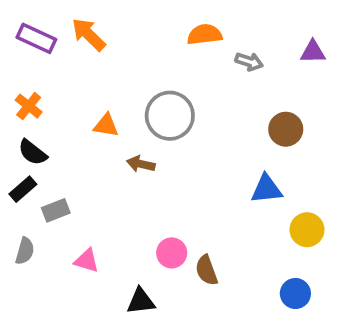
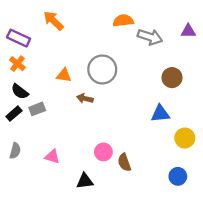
purple rectangle: (36, 38) -> (19, 38), moved
gray arrow: (249, 62) -> (150, 37), size x1.5
gray rectangle: (56, 210) -> (37, 109), moved

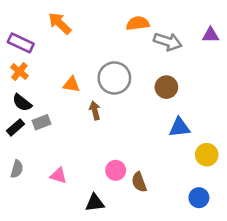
brown circle: (172, 78) -> (166, 87), moved
brown arrow: (85, 98) -> (95, 110), turned 63

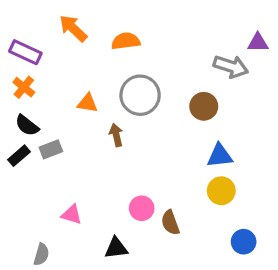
orange semicircle: (138, 23) -> (126, 41), moved
gray arrow: (168, 42) -> (231, 67), moved
yellow circle: (207, 155) -> (221, 191), moved
gray semicircle: (17, 169) -> (41, 254), moved

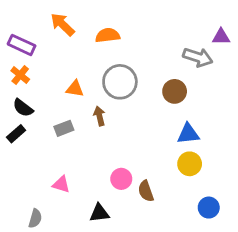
gray rectangle: (51, 149) -> (64, 128), moved

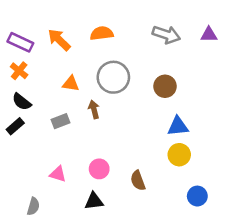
orange arrow: (63, 24) -> (59, 40), moved
gray arrow: (198, 57) -> (166, 35), moved
pink circle: (121, 179) -> (99, 169), moved

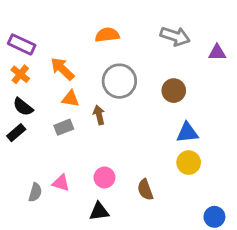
purple triangle: (209, 35) -> (217, 53), moved
orange arrow: (59, 40) -> (62, 69), moved
orange triangle: (71, 84) -> (71, 99), moved
blue circle: (197, 196) -> (214, 217), moved
gray semicircle: (33, 206) -> (35, 192), moved

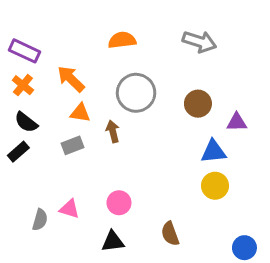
purple triangle: (217, 53) -> (237, 122), moved
brown semicircle: (145, 190) -> (170, 234), moved

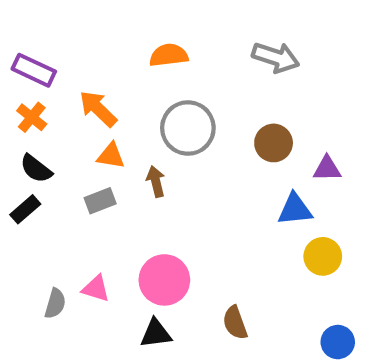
yellow circle: (215, 186) -> (323, 256), moved
pink circle: (119, 203) -> (164, 280), size x1.5

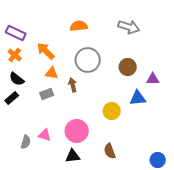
yellow circle: (323, 256) -> (112, 111), moved

